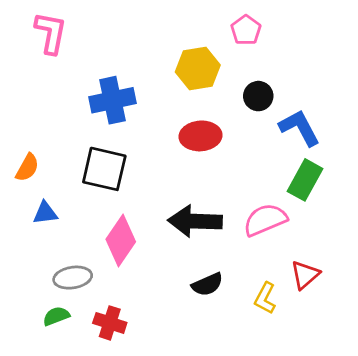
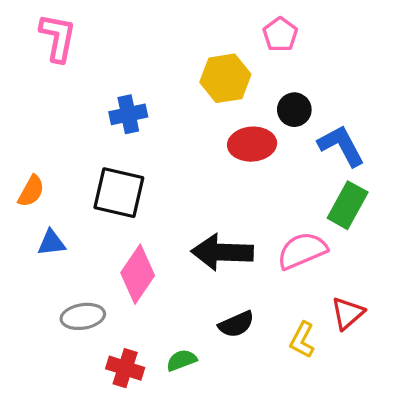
blue cross: (113, 100) -> (128, 114), size x0.7
red ellipse: (201, 136) -> (252, 144), moved
green semicircle: (56, 316) -> (182, 360), moved

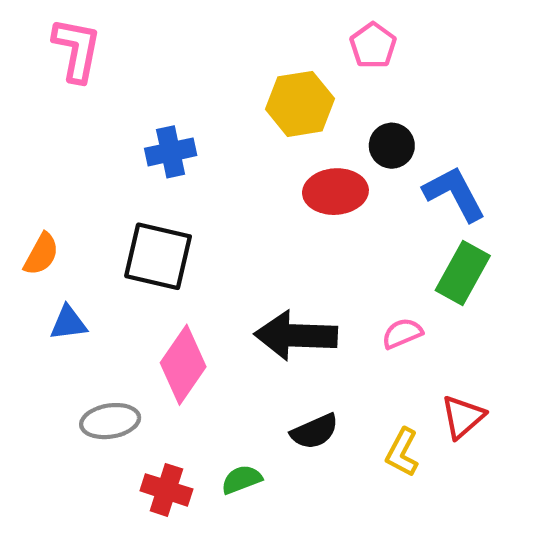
pink semicircle: (302, 251) -> (402, 333), size x0.6

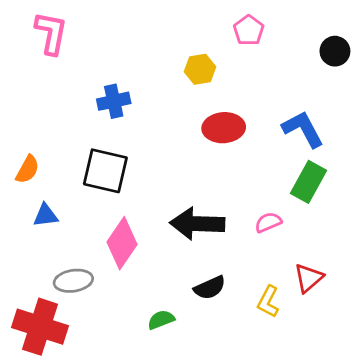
yellow hexagon: (300, 104) -> (200, 69), size x0.7
black circle: (392, 146) -> (335, 51), moved
red cross: (166, 490) -> (40, 327), moved, size x1.6

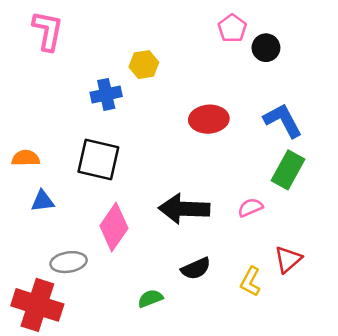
black circle: (335, 51) -> (266, 48), moved
yellow hexagon: (200, 69) -> (144, 65), moved
orange semicircle: (27, 169) -> (26, 158), turned -120

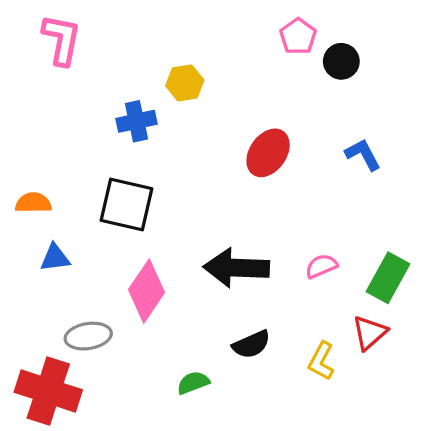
red ellipse: (209, 119) -> (268, 153), turned -51
blue L-shape: (283, 120) -> (363, 155), size x0.7
green rectangle: (288, 170) -> (388, 278), moved

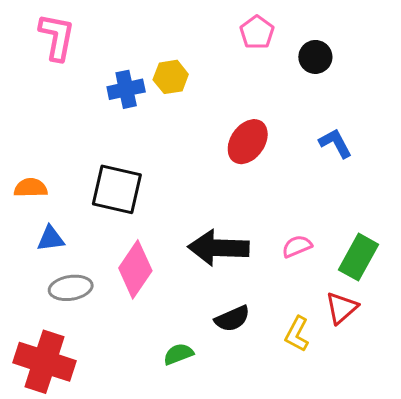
pink pentagon: (298, 36) -> (257, 32), moved
blue cross: (136, 121) -> (126, 89), moved
gray ellipse: (88, 336) -> (71, 288), moved

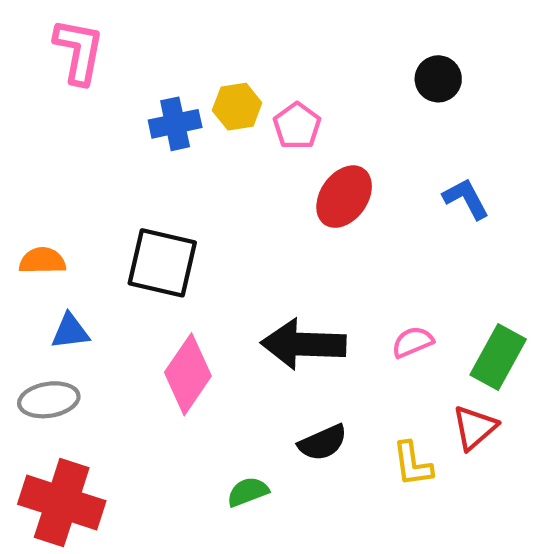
pink pentagon: (257, 32) -> (297, 126), moved
gray ellipse: (71, 288) -> (49, 400), moved
yellow L-shape: (297, 334) -> (413, 464), turned -36

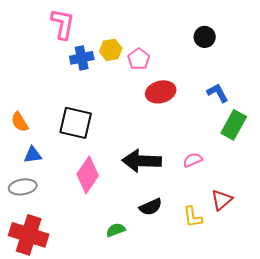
pink L-shape: (79, 51) -> (63, 24), moved
red ellipse: (344, 197) -> (161, 92), turned 40
orange semicircle: (42, 261) -> (20, 122), turned -120
green rectangle: (498, 357) -> (234, 125), moved

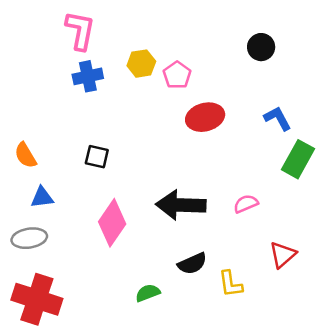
blue cross: (82, 58) -> (88, 76), moved
black square: (76, 123) -> (97, 157), size x0.6
yellow L-shape: (193, 217) -> (231, 284), moved

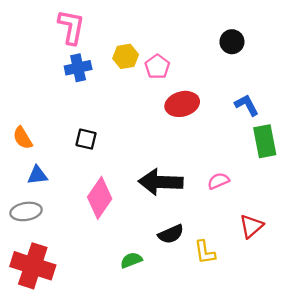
green rectangle: (298, 159) -> (265, 141), turned -40

